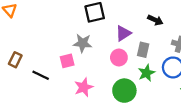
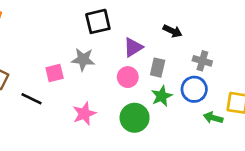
pink square: (67, 61) -> (55, 73), moved

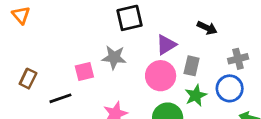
gray cross: (202, 61) -> (238, 59), turned -30
pink circle: (128, 77) -> (161, 76), size x1.4
black line: (32, 99) -> (60, 98), turned -45

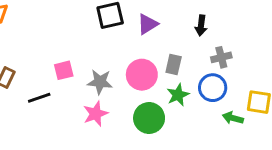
black arrow: (207, 28) -> (201, 26), moved, turned 72
purple triangle: (166, 45) -> (148, 24), moved
gray star: (114, 57) -> (100, 82), moved

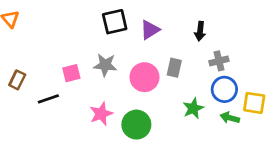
gray star: (100, 82) -> (105, 65), moved
blue circle: (213, 88) -> (224, 89), moved
green star: (178, 95) -> (193, 108), moved
green circle: (149, 118) -> (136, 125), moved

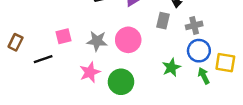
gray star: (105, 65) -> (97, 41), moved
gray rectangle: (174, 68) -> (163, 21), moved
green arrow: (230, 118) -> (204, 76), turned 49

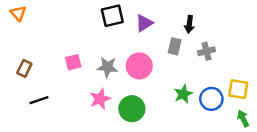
blue circle: (199, 51) -> (211, 99), moved
black line: (43, 59) -> (39, 100), moved
green arrow: (204, 76) -> (243, 118), moved

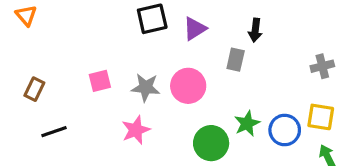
gray cross: (206, 51) -> (322, 66), moved
green circle: (132, 109) -> (211, 143), moved

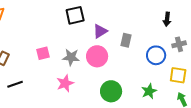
purple triangle: (195, 29) -> (100, 31), moved
black arrow: (255, 30) -> (167, 19), moved
green star: (247, 123) -> (149, 91), moved
blue circle: (285, 130) -> (156, 55), moved

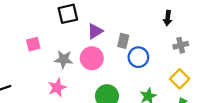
pink square: (43, 53) -> (33, 44), moved
blue circle: (156, 55) -> (138, 57), moved
yellow square: (178, 75) -> (180, 79), turned 36

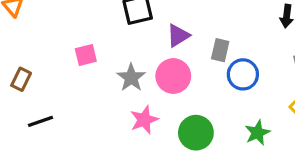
gray star: (64, 59) -> (131, 78), turned 30
pink star: (57, 88) -> (144, 120), moved

